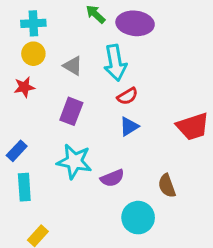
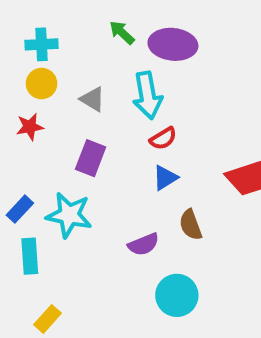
cyan star: (74, 161) -> (69, 215), moved
brown semicircle: (167, 186) -> (191, 225), moved

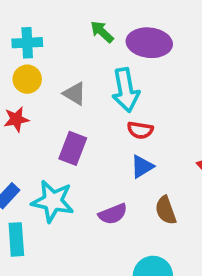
red semicircle: (163, 138) -> (140, 130), turned 40
purple semicircle: (144, 244) -> (113, 214), moved

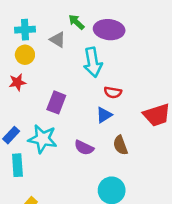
gray triangle: (75, 94) -> (58, 40), moved
red semicircle: (140, 130) -> (113, 92), moved
purple semicircle: (113, 214) -> (84, 148), turned 48

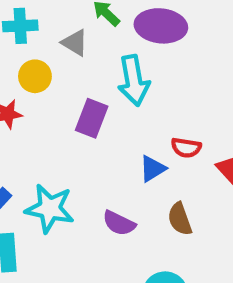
yellow circle: (25, 55) -> (35, 76), moved
red semicircle: (113, 92) -> (186, 148), moved
purple rectangle: (56, 102) -> (92, 118), moved

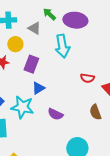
purple rectangle: (92, 118) -> (31, 64), moved
blue triangle: (152, 169) -> (38, 88), moved
brown semicircle: (180, 219) -> (95, 112), moved

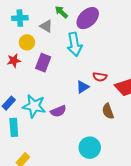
purple ellipse: (75, 20) -> (88, 18), turned -50
blue triangle: (38, 88) -> (83, 87), moved
purple semicircle: (55, 114) -> (58, 111), moved, turned -49

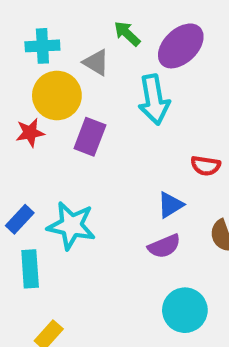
yellow circle: (27, 42) -> (57, 95), size x1.5
blue triangle: (83, 87) -> (170, 205), moved
purple semicircle: (58, 111) -> (164, 246), moved

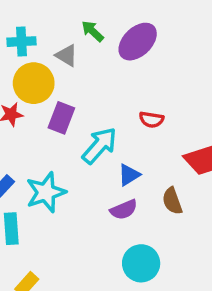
cyan arrow: (154, 100) -> (100, 146), moved, turned -129
red semicircle: (206, 166) -> (151, 120), moved
cyan star: (71, 226) -> (46, 192), turned -30

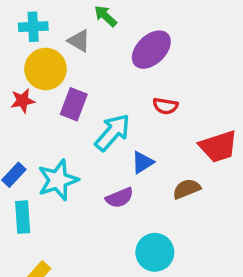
purple ellipse: (138, 42) -> (151, 50), moved
brown semicircle: (172, 201) -> (187, 189), turned 88
purple semicircle: (124, 210) -> (120, 198), moved

